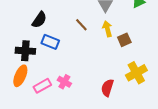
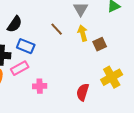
pink cross: (64, 82) -> (40, 86), turned -32
pink rectangle: (42, 86) -> (20, 68), moved

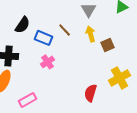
blue rectangle: (26, 46) -> (44, 38), moved
pink rectangle: (20, 68) -> (28, 100), moved
pink cross: (40, 86) -> (48, 62), moved, turned -32

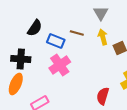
brown line: (65, 30) -> (77, 33), turned -32
pink cross: (48, 62) -> (60, 65), size x1.5

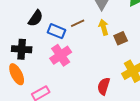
brown line: (77, 33) -> (78, 23), turned -40
orange ellipse: (16, 84) -> (17, 74), turned -50

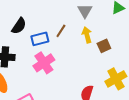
brown line: (78, 23) -> (61, 31), turned -32
blue rectangle: (57, 31) -> (40, 39), turned -36

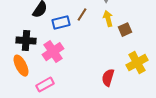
pink cross: (44, 63) -> (53, 52), moved

